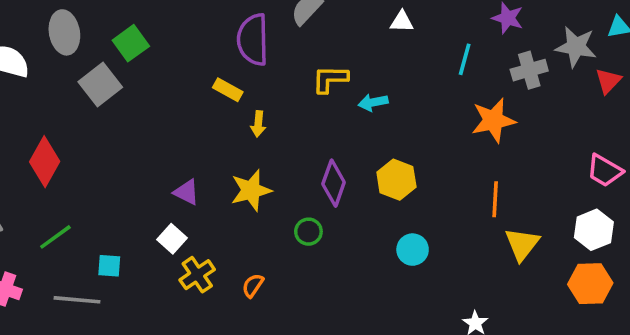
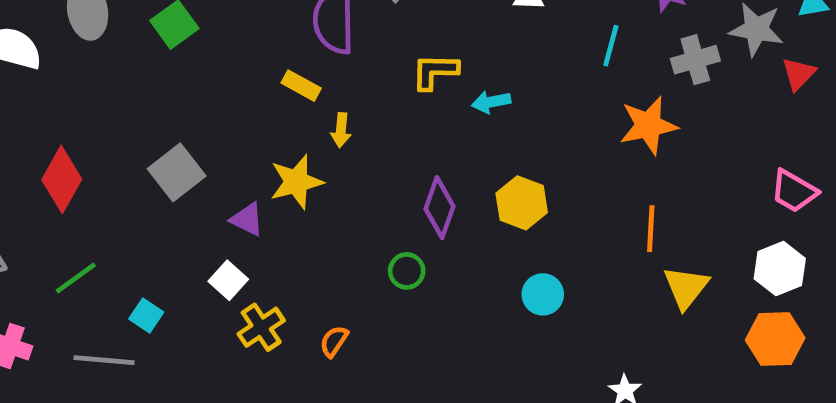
gray square: (100, 84) -> (177, 172), moved
yellow star: (251, 190) -> (296, 182), moved
cyan square: (109, 266) -> (146, 316), turned 30

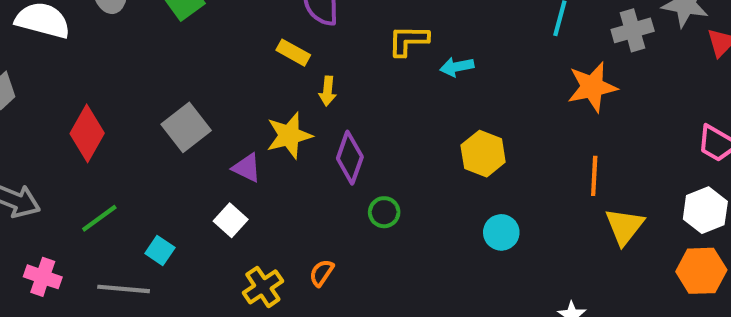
purple diamond: (440, 208) -> (350, 158), moved
yellow cross: (261, 327) -> (263, 287), moved

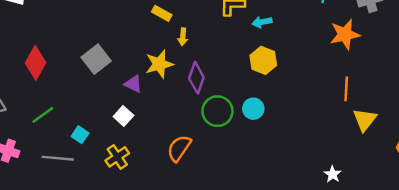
yellow hexagon: (483, 154) -> (263, 60), moved
green circle: (384, 212) -> (217, 111), size x1.6
cyan circle: (501, 232) -> (253, 109), moved
orange semicircle: (322, 273) -> (179, 148), size x1.6
yellow cross: (263, 287) -> (117, 157), moved

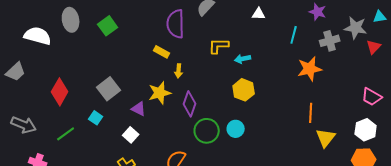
cyan square: (80, 135) -> (96, 118), moved

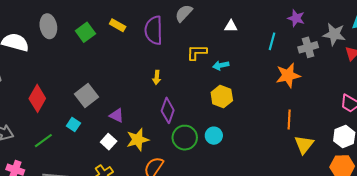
white triangle: (259, 14) -> (231, 26), moved
yellow rectangle: (162, 52) -> (118, 25), moved
yellow star: (160, 93) -> (138, 140), moved

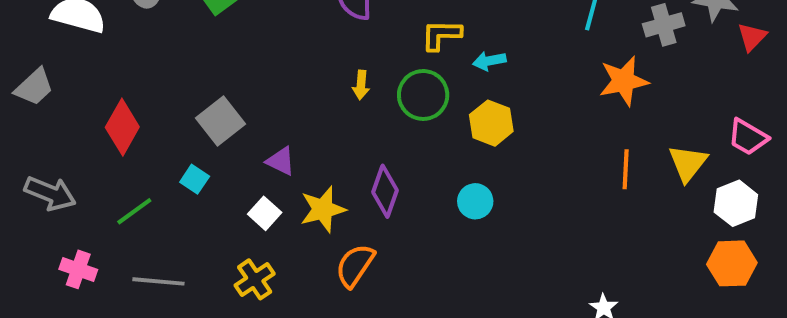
purple diamond: (168, 110) -> (385, 191), moved
green circle: (185, 138) -> (423, 95), moved
yellow triangle: (304, 145) -> (688, 163), moved

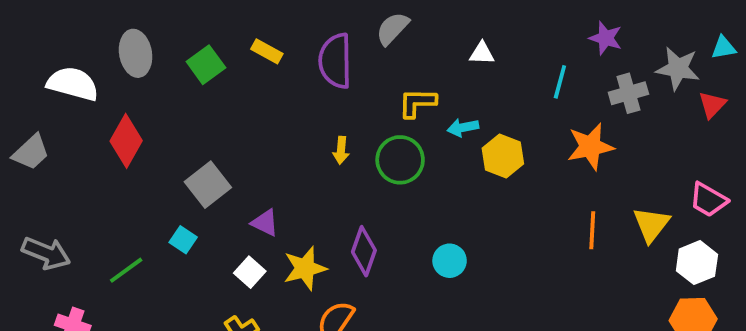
yellow hexagon: (491, 123) -> (503, 156), moved
red diamond: (122, 127) -> (126, 141), moved

